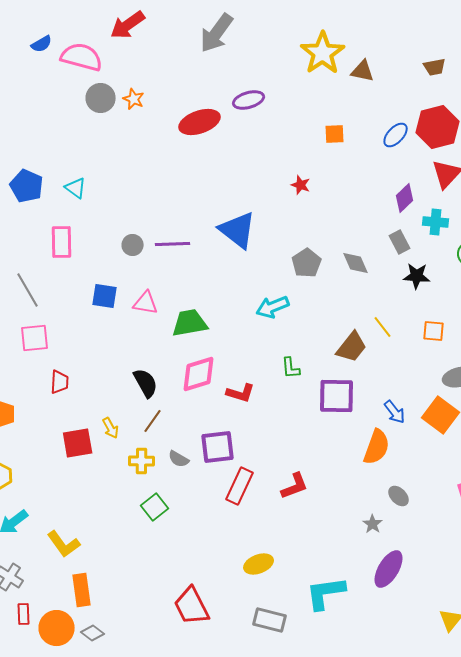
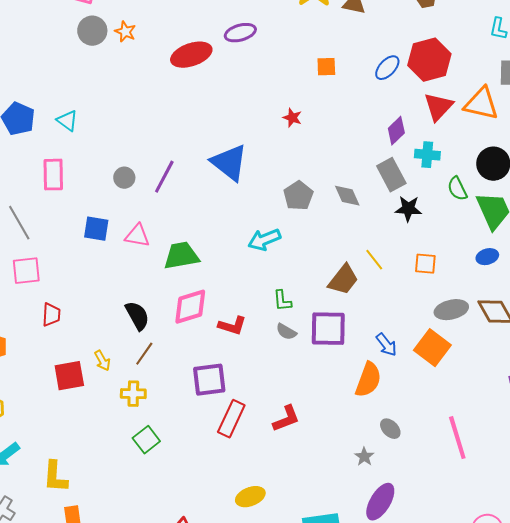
gray rectangle: (400, 242) -> (391, 175), size x1.4
purple line: (173, 244) -> (164, 177), turned -60
gray semicircle: (179, 459) -> (286, 332), moved
yellow L-shape: (64, 544) -> (55, 477), turned 40

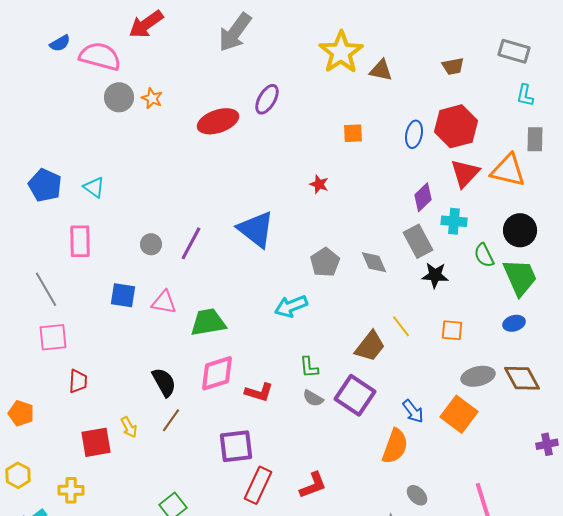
purple ellipse: (240, 33) -> (267, 99), turned -44
blue ellipse: (387, 68) -> (414, 134), turned -32
purple square: (328, 329) -> (355, 395), turned 33
yellow cross: (133, 394) -> (71, 490), moved

